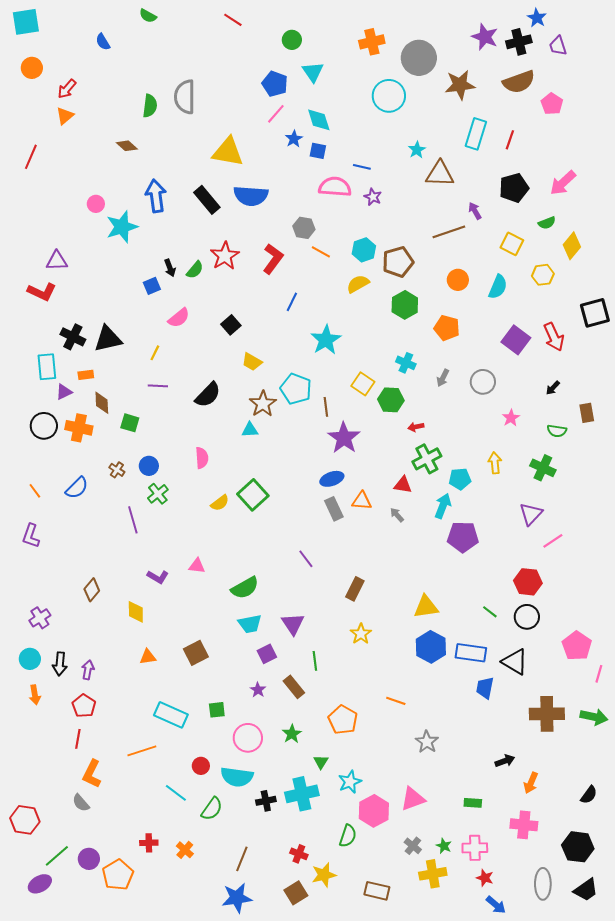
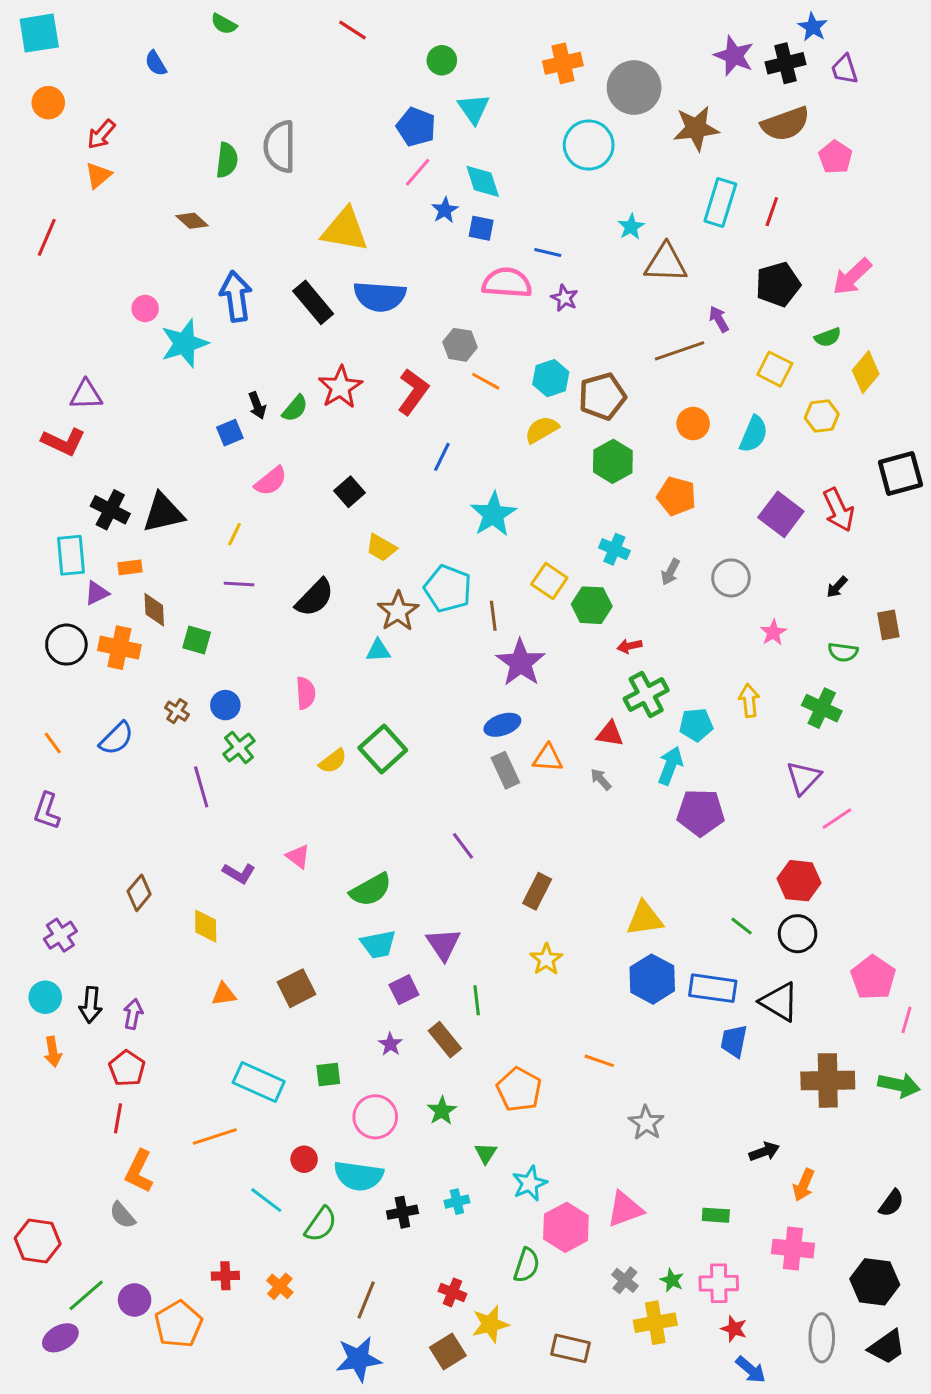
pink triangle: (197, 566) -> (298, 856), turned 30
cyan cross: (302, 794) -> (457, 1202), size x0.5

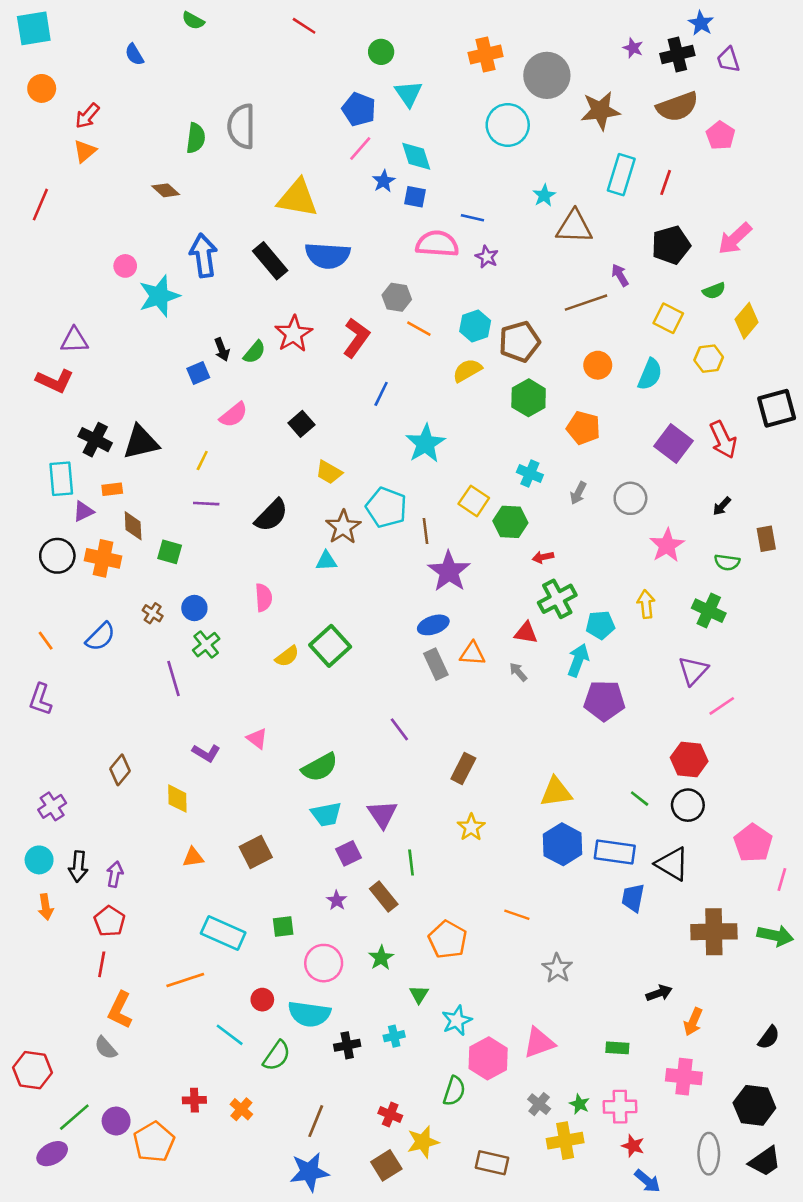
purple star: (734, 56) -> (633, 48), size x0.6
pink star: (773, 632) -> (667, 545), size x1.5

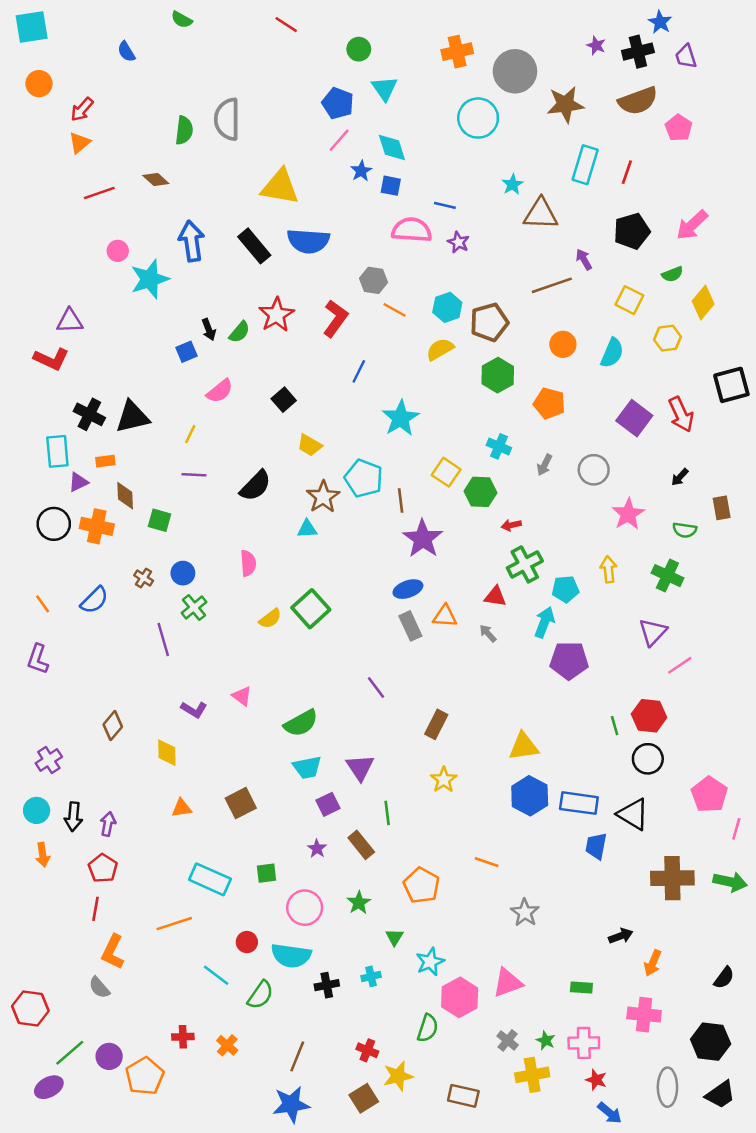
red line: (40, 205) -> (99, 193), moved, turned 48
green line: (640, 799) -> (615, 726), moved, turned 36

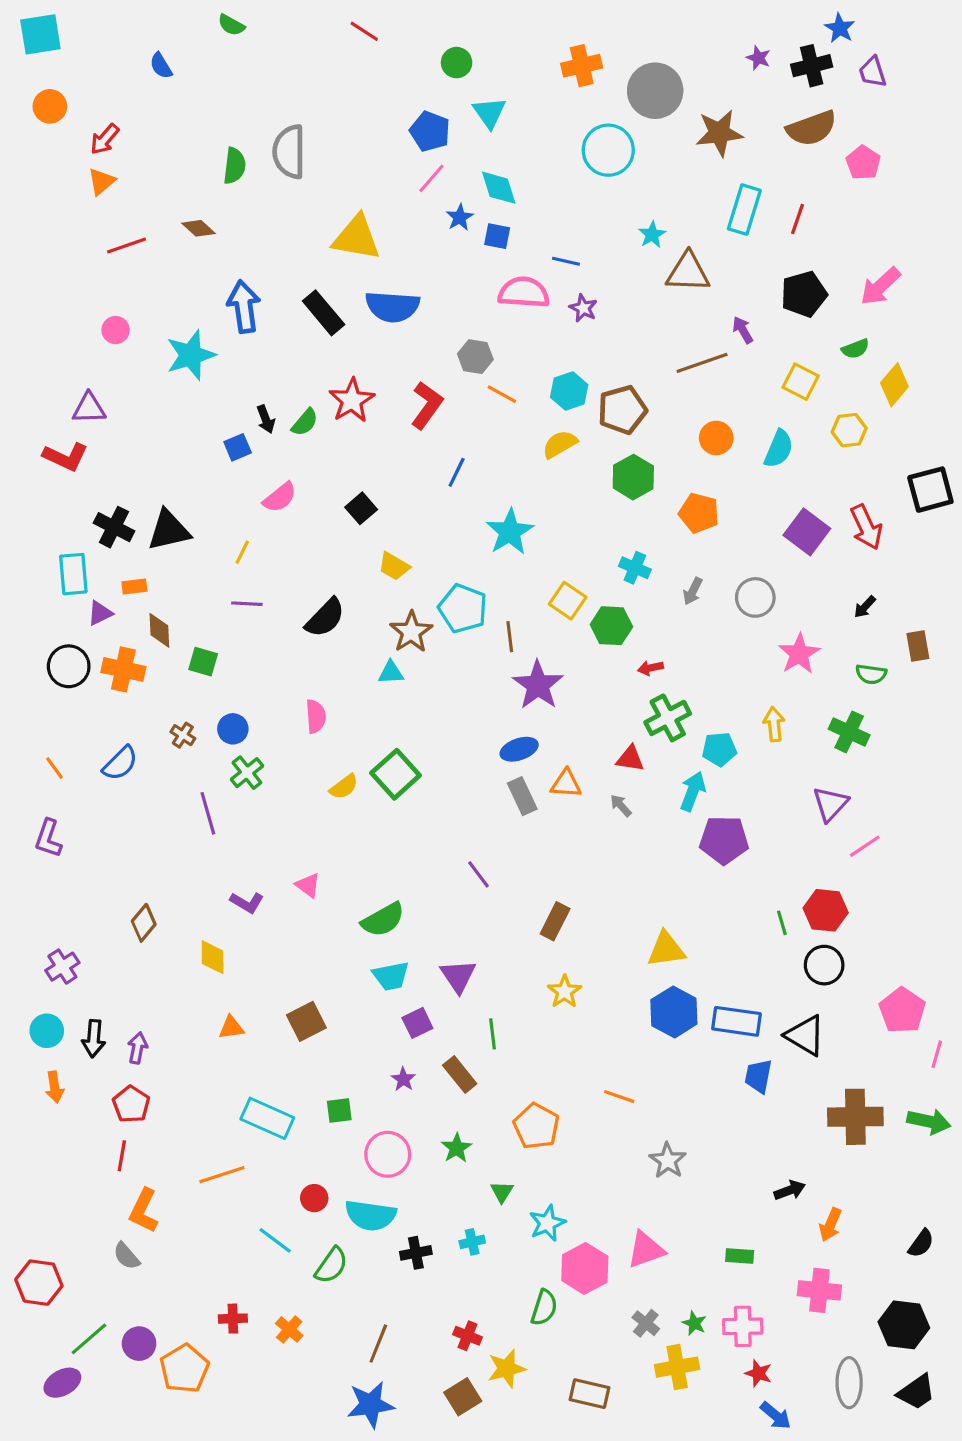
pink circle: (118, 251) -> (116, 330), moved

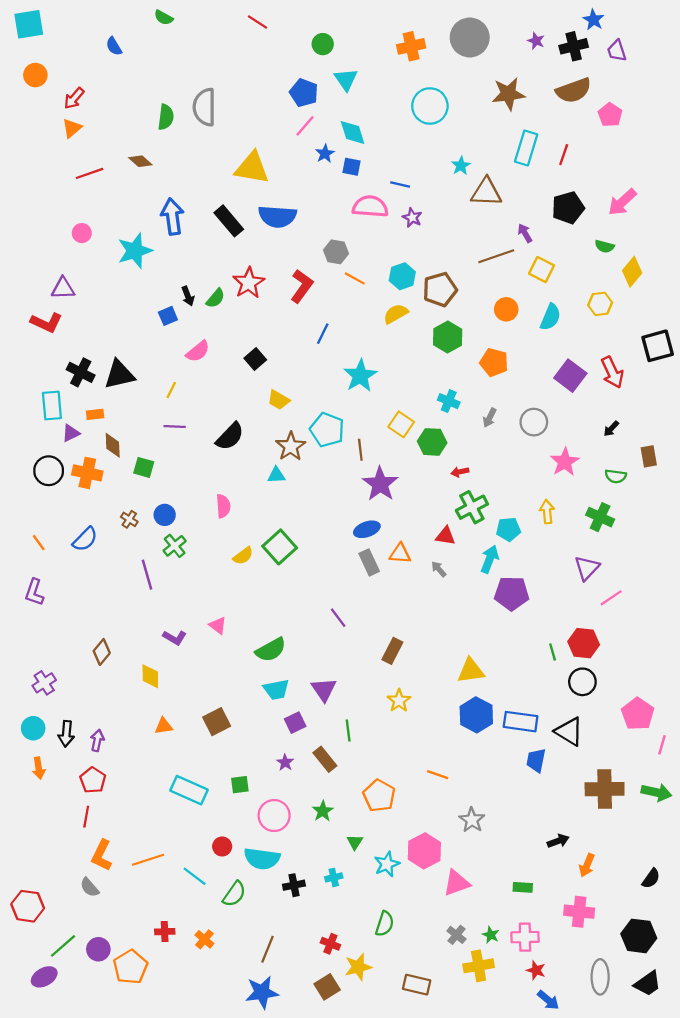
gray circle: (655, 91) -> (470, 37), moved
green semicircle: (855, 349) -> (605, 246), turned 36
yellow square: (801, 382) -> (542, 270), moved
orange line: (222, 1175) -> (148, 860), moved
pink hexagon: (585, 1268) -> (424, 851), moved

